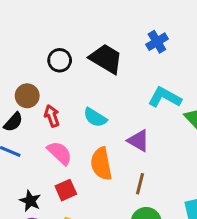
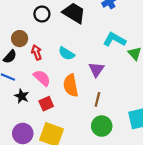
purple triangle: (138, 141) -> (96, 69), turned 35
black star: (30, 201) -> (22, 96), moved

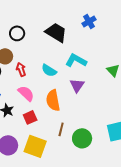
black circle: (42, 14) -> (17, 33), moved
cyan L-shape: (114, 40) -> (76, 60), moved
brown line: (97, 99) -> (61, 129), moved

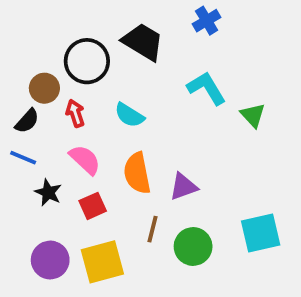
black circle: (17, 33) -> (87, 61), moved, size x1.5
cyan L-shape: (76, 60) -> (207, 88), moved, turned 30
purple triangle: (77, 85) -> (183, 187), moved, turned 35
yellow square: (35, 146) -> (102, 262), turned -35

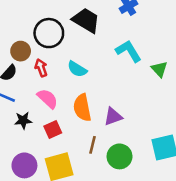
black star: (48, 192) -> (23, 120), turned -30

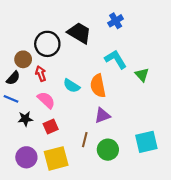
cyan semicircle: (77, 69) -> (72, 86), moved
orange semicircle: (82, 108) -> (98, 86), moved

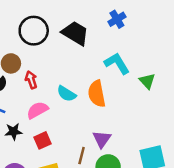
black circle: (47, 44) -> (34, 31), moved
pink semicircle: (46, 100) -> (37, 110), turned -72
purple triangle: (102, 115) -> (102, 139), moved, turned -35

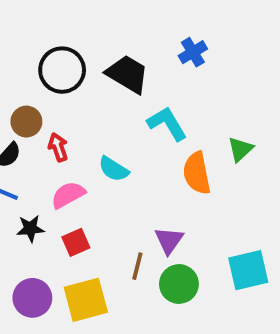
cyan L-shape: (117, 63) -> (167, 124), moved
green triangle: (147, 81) -> (240, 149), turned 30
orange semicircle: (97, 94) -> (197, 173), moved

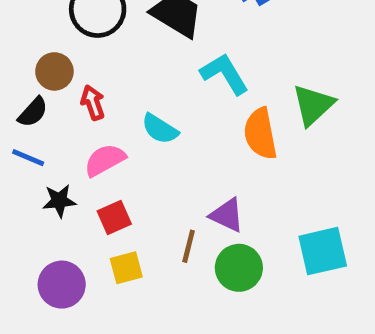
green triangle: (240, 149) -> (313, 105), size x1.4
purple triangle: (169, 240) -> (227, 215), turned -40
yellow square: (86, 300) -> (126, 268), moved, size x0.6

